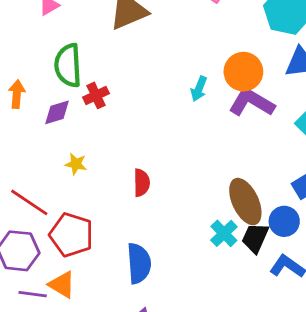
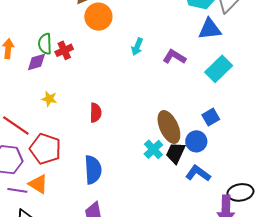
green semicircle: (68, 65) -> (45, 44), moved, size x0.7
orange circle: (243, 72) -> (98, 17), moved
purple L-shape: (252, 102) -> (174, 57), size x0.7

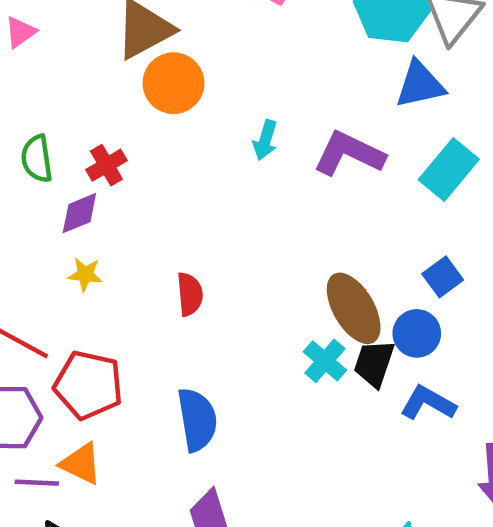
green semicircle: (45, 44) -> (37, 159), moved
purple L-shape: (174, 57) -> (349, 154), size x1.4
purple diamond: (36, 62) -> (79, 213), moved

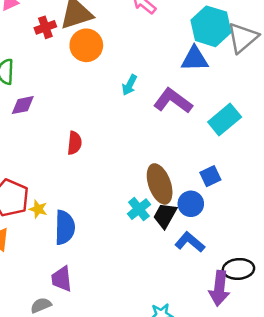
blue triangle: (420, 84) -> (195, 59), moved
red cross: (106, 165) -> (45, 27), moved
yellow star: (85, 274) -> (38, 209), moved
red semicircle: (190, 294) -> (75, 143), moved

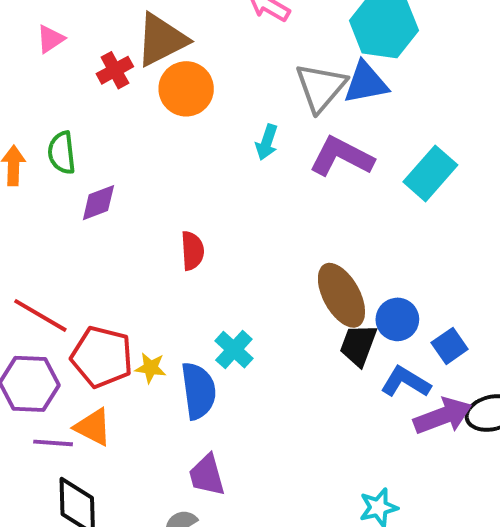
gray triangle: (243, 38) -> (321, 87), moved
blue square: (210, 176) -> (450, 346), moved
cyan cross: (139, 209) -> (234, 350), moved
purple arrow: (219, 288) -> (443, 416), moved, turned -108

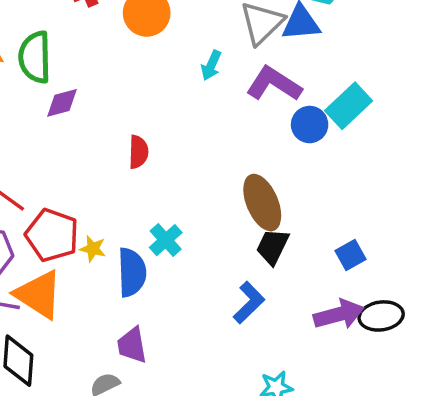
green semicircle: (62, 153) -> (35, 57), size x1.4
blue circle: (397, 319) -> (310, 125), moved
blue L-shape: (406, 382) -> (249, 303), moved, turned 99
orange triangle: (93, 427) -> (39, 295), size x1.5

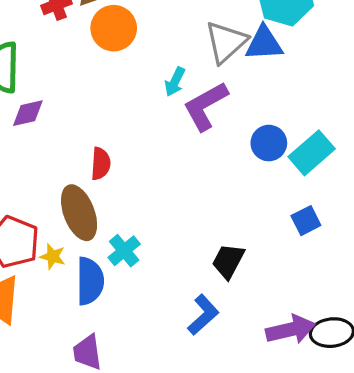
purple L-shape: (274, 84) -> (205, 106), moved, turned -64
cyan rectangle: (349, 106) -> (312, 153), moved
brown ellipse: (262, 203) -> (79, 213), moved
blue square: (350, 255) -> (306, 221), moved

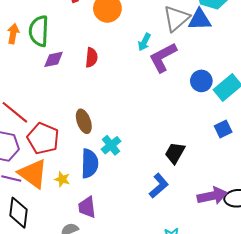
red semicircle: (101, 164) -> (91, 57), moved
brown ellipse: (79, 213) -> (84, 121), size x0.7
yellow star: (53, 257) -> (62, 179), moved

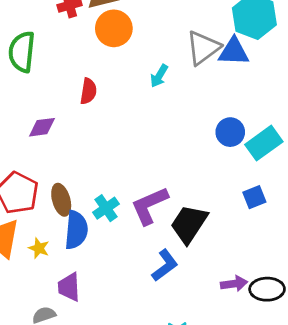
purple L-shape: (163, 57) -> (149, 206), moved
purple diamond: (54, 59) -> (42, 127), moved
brown ellipse: (84, 121) -> (61, 200), moved
black trapezoid: (175, 153) -> (189, 224), size x1.4
purple arrow: (212, 196) -> (234, 284), size x0.7

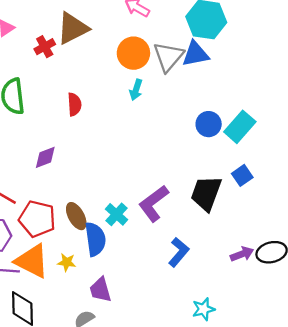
orange circle: (114, 28) -> (133, 53), moved
red semicircle: (88, 91) -> (74, 104), moved
black trapezoid: (189, 224) -> (206, 193), moved

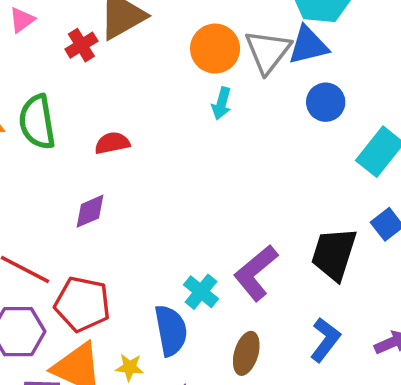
red semicircle: (74, 104) -> (112, 143), moved, turned -95
blue circle: (209, 124) -> (326, 102), moved
brown ellipse: (76, 216) -> (246, 353), moved, turned 48
blue L-shape: (179, 252) -> (325, 340), moved

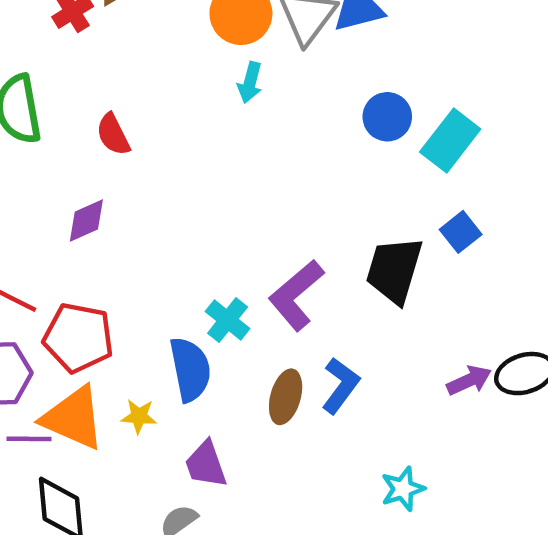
blue circle: (326, 102) -> (387, 117), moved
red semicircle: (112, 143) -> (113, 134), turned -104
blue L-shape: (325, 340) -> (340, 386), moved

